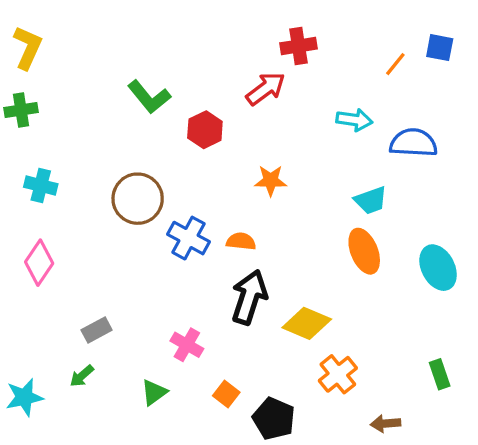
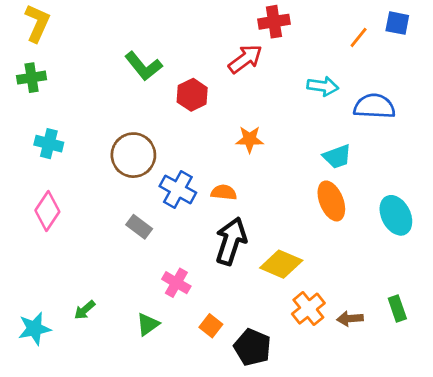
gray rectangle: (97, 330) -> (139, 227), moved, turned 65
brown arrow: (385, 424) -> (350, 319), moved

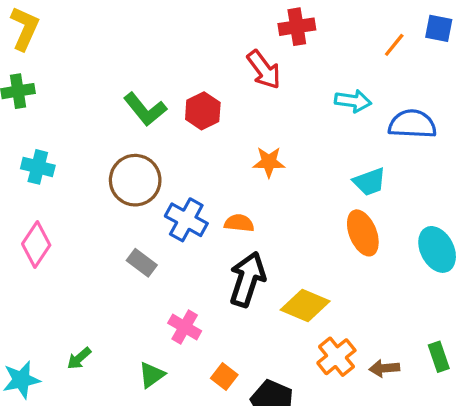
red arrow: (245, 59) -> (264, 70), turned 90
green L-shape: (143, 66) -> (145, 109), moved

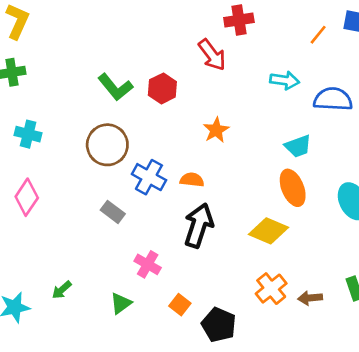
orange star: (269, 162) -> (216, 130), turned -30
yellow diamond: (305, 306) -> (268, 231), moved

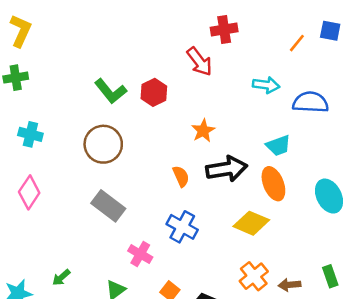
blue cross: (149, 177) -> (182, 227), moved
orange semicircle: (192, 180) -> (181, 176), turned 60
gray rectangle: (113, 212) -> (108, 206), size x1.5
black arrow: (199, 225) -> (227, 169), moved, turned 63

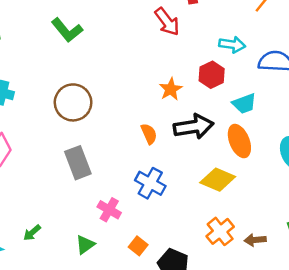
green L-shape: (111, 91) -> (67, 30), moved
red hexagon: (154, 92) -> (212, 75), moved
gray rectangle: (108, 206) -> (78, 163), turned 32

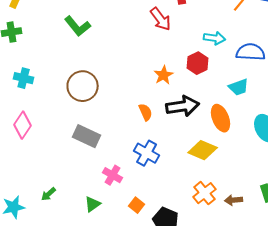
cyan trapezoid: (244, 104) -> (239, 87), moved
gray rectangle: (78, 163) -> (87, 136), turned -44

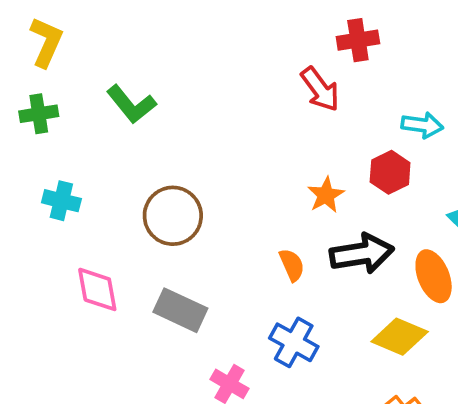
green L-shape: (78, 26) -> (131, 104), moved
pink diamond: (23, 125) -> (97, 289), moved, turned -44

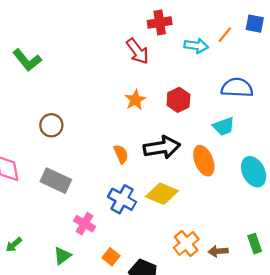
cyan arrow: (422, 125) -> (196, 46), moved
orange star: (326, 195) -> (135, 100), moved
brown circle: (173, 216) -> (51, 125), size x0.7
yellow diamond: (400, 337) -> (162, 194), moved

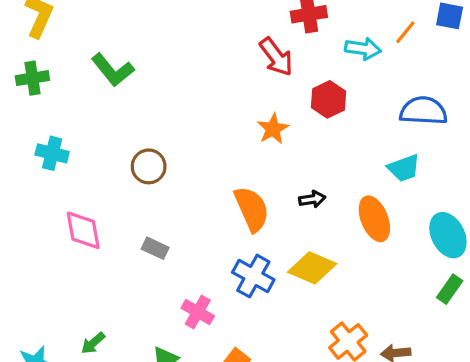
red hexagon: (178, 100) -> (329, 99), moved
black arrow: (162, 147) -> (312, 199), size x0.5
orange semicircle: (121, 154) -> (252, 209), size x1.6
gray rectangle: (56, 181) -> (155, 248), size x0.6
green rectangle: (255, 244) -> (450, 289), moved, turned 54

